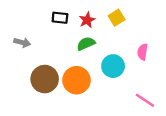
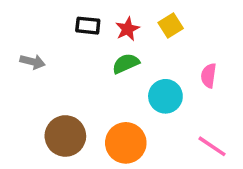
brown circle: (45, 79) -> (65, 136), moved
orange circle: (76, 80) -> (126, 143), moved

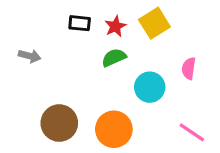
yellow square: (171, 26) -> (154, 23), size x1.4

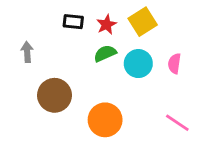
gray arrow: (30, 56) -> (27, 52), turned -108
cyan circle: (150, 87) -> (138, 64), moved
brown circle: (59, 123) -> (55, 95), moved

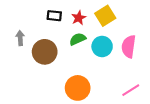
pink semicircle: (174, 64) -> (129, 47), size x1.5
brown circle: (55, 95) -> (45, 52), moved
pink line: (177, 123) -> (131, 90), turned -66

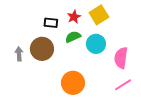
black rectangle: (54, 16) -> (51, 23), moved
gray arrow: (20, 38) -> (19, 54), moved
pink semicircle: (129, 47) -> (121, 58), moved

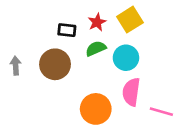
gray arrow: (19, 54) -> (16, 66), moved
pink semicircle: (121, 58) -> (131, 92), moved
pink line: (123, 85) -> (161, 112), turned 48

